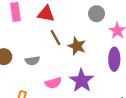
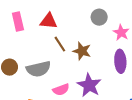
gray semicircle: (32, 61) -> (38, 69), size x1.6

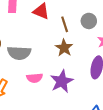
brown line: (60, 44) -> (65, 24), moved

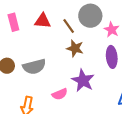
gray circle: (89, 21) -> (90, 16), size x1.5
pink semicircle: (35, 78) -> (60, 94), moved

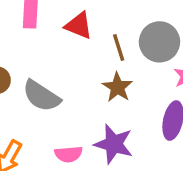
gray semicircle: (34, 67) -> (41, 96), turned 30
purple star: (83, 81) -> (114, 144), turned -30

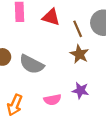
purple star: (114, 144) -> (80, 90), size x0.7

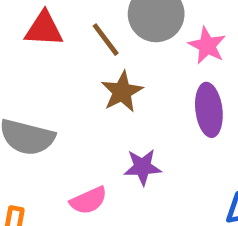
brown star: (79, 54) -> (122, 92), turned 30

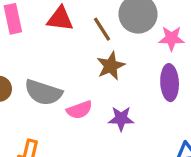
pink star: (207, 46) -> (172, 38), turned -30
pink semicircle: (89, 200) -> (79, 110), moved

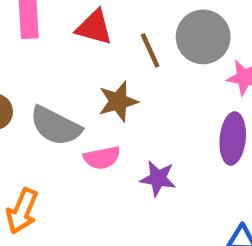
brown star: (111, 66) -> (118, 101), moved

